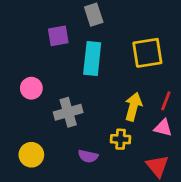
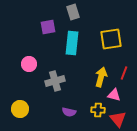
pink triangle: (163, 128) -> (114, 95), moved
yellow cross: (121, 139) -> (98, 110), moved
yellow circle: (31, 155) -> (20, 109), moved

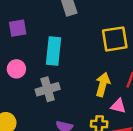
purple square: (48, 27) -> (18, 28), moved
cyan rectangle: (72, 43) -> (54, 51), moved

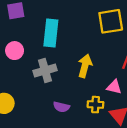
yellow arrow: (103, 84) -> (85, 66), moved

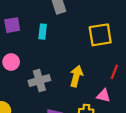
cyan rectangle: (51, 33) -> (43, 32), moved, size x0.6

